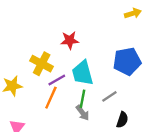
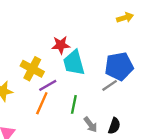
cyan trapezoid: (83, 73) -> (74, 63), moved
gray line: (109, 96) -> (110, 85), moved
gray arrow: (83, 113) -> (91, 125), moved

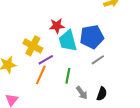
blue pentagon: (119, 66) -> (92, 37), moved

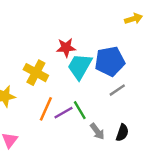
cyan trapezoid: (68, 41) -> (80, 66), turned 45
purple line: (46, 60) -> (63, 113), moved
green line: (68, 76) -> (80, 110), turned -42

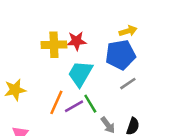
yellow arrow: (134, 19) -> (128, 31), moved
cyan trapezoid: (80, 66) -> (80, 74), moved
yellow cross: (36, 73) -> (54, 45), moved, turned -30

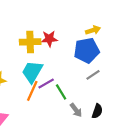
cyan trapezoid: (80, 74) -> (32, 72), moved
purple line: (74, 106) -> (46, 83), moved

